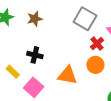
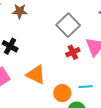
orange circle: (95, 65) -> (62, 93), moved

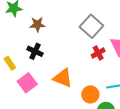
brown star: (20, 11) -> (37, 24), moved

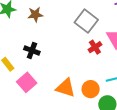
brown star: (37, 24) -> (35, 15), moved
orange triangle: (63, 78) -> (66, 88), moved

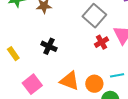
black cross: (32, 50) -> (49, 46), moved
pink square: (27, 82) -> (32, 84), moved

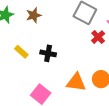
yellow rectangle: (13, 54) -> (21, 52), moved

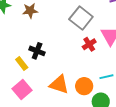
yellow rectangle: (21, 52) -> (22, 63), moved

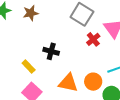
black cross: (37, 51) -> (51, 51), moved

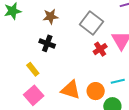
brown star: (31, 13) -> (51, 16), moved
black cross: (51, 51) -> (47, 43), moved

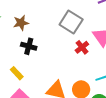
brown star: (51, 16) -> (21, 23), moved

